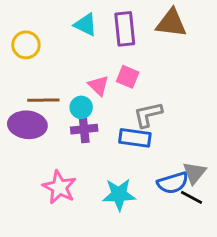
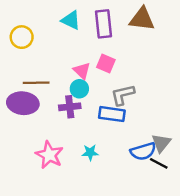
cyan circle: (81, 107) -> (79, 89), moved
cyan star: (119, 195) -> (90, 153), moved, size x0.6

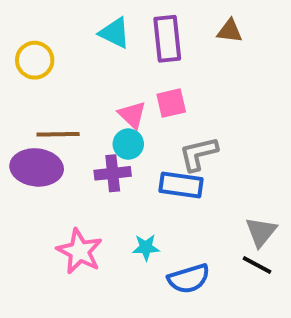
brown triangle: (142, 19) -> (230, 31), size x0.6
pink square: (106, 64) -> (171, 103), turned -36
blue semicircle: (143, 151) -> (189, 279), moved

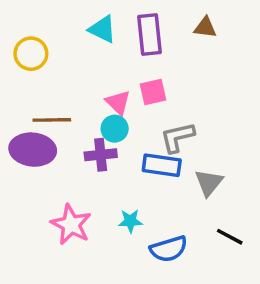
gray triangle: (261, 232) -> (209, 183), moved

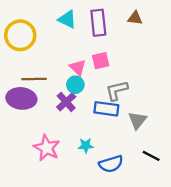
yellow circle: (31, 54) -> (20, 35), size x1.4
purple cross: (101, 155) -> (66, 102), turned -36

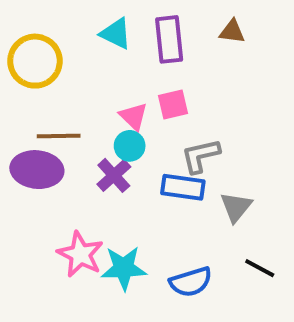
cyan star: (86, 146) -> (124, 268), moved, size x1.6

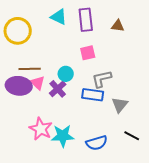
brown triangle: (232, 32) -> (118, 26), moved
pink triangle: (134, 116) -> (38, 83), moved

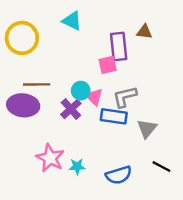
purple rectangle: (86, 20) -> (119, 47), moved
pink triangle: (38, 83) -> (94, 97), moved
cyan star: (63, 136) -> (77, 167), size x0.6

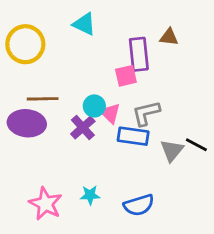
pink star: (50, 158) -> (45, 204), moved
black line: (162, 167) -> (196, 145), moved

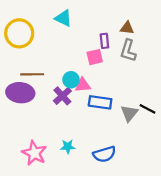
purple rectangle: (139, 54) -> (104, 41), size x0.6
pink triangle: (110, 113) -> (83, 85), turned -49
gray L-shape: (146, 113) -> (128, 51), moved, turned -60

